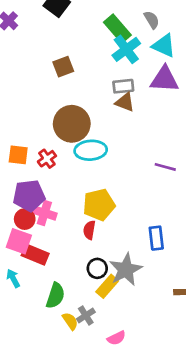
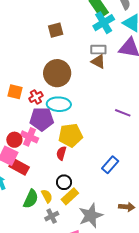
cyan ellipse: (91, 150) -> (59, 104), moved
purple pentagon: (29, 196) -> (42, 119), moved
blue rectangle: (156, 238) -> (110, 165), turned 42
gray star: (126, 270) -> (91, 216), moved
yellow semicircle: (70, 321) -> (47, 196), moved

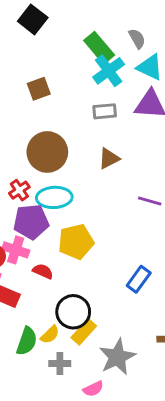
brown triangle: (98, 62) -> (109, 158), moved, turned -49
red semicircle: (61, 153) -> (43, 271), moved, turned 104
black circle: (64, 182) -> (73, 312), size x1.5
yellow semicircle: (47, 196) -> (50, 335), turned 80
gray cross: (52, 216) -> (60, 363), turned 32

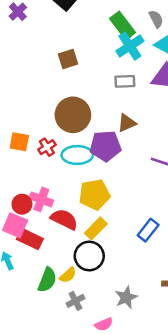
purple pentagon: (31, 222) -> (105, 146), moved
red semicircle: (43, 271) -> (64, 219), size x1.5
yellow rectangle: (84, 332) -> (96, 228), moved
gray star: (117, 357) -> (126, 297), size x0.7
gray cross: (60, 363) -> (75, 301), turned -30

